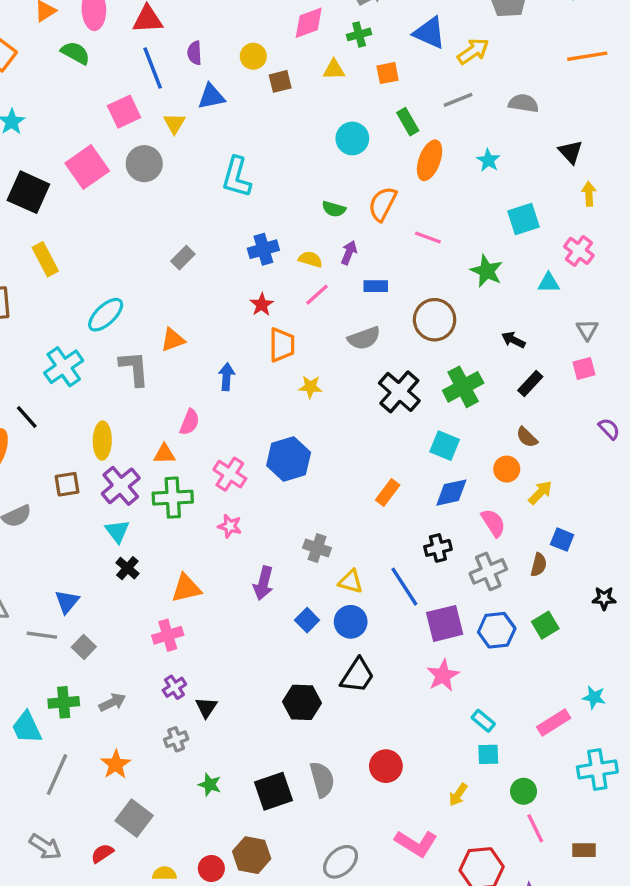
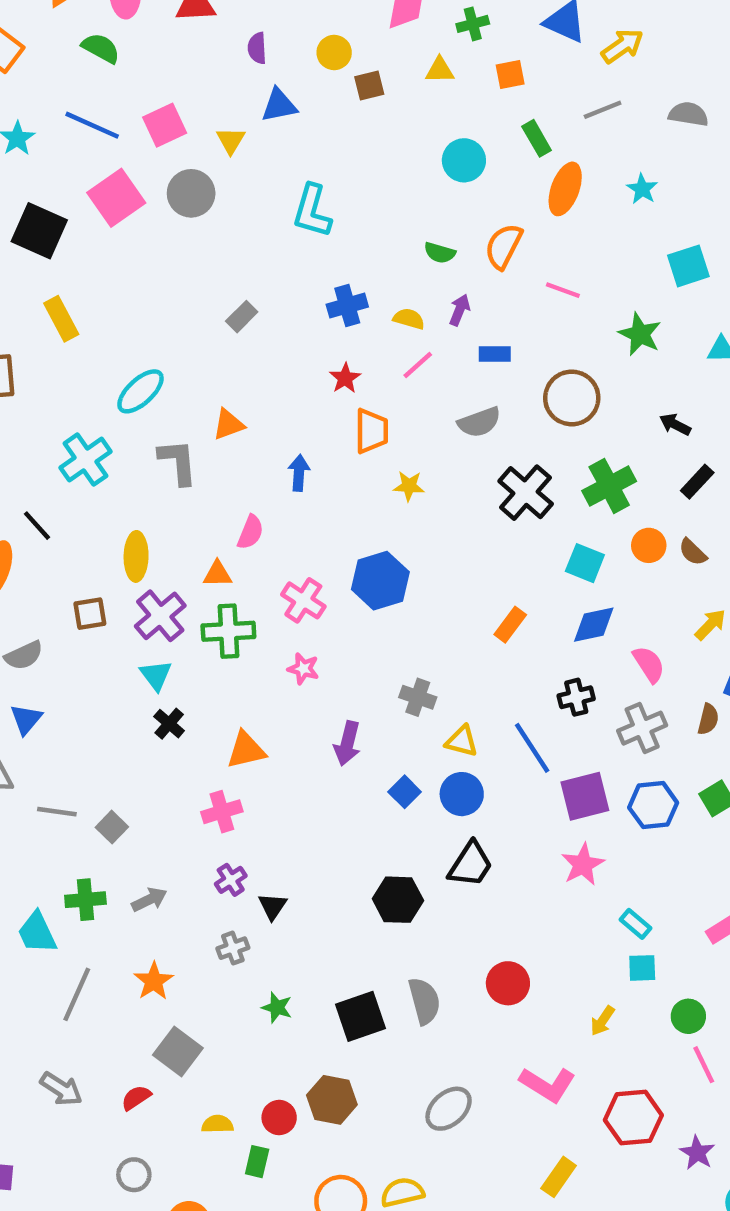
blue line: (153, 68) -> (92, 125), moved, turned -45
orange circle: (507, 469) -> (649, 545), moved
blue triangle: (67, 602) -> (26, 719), moved

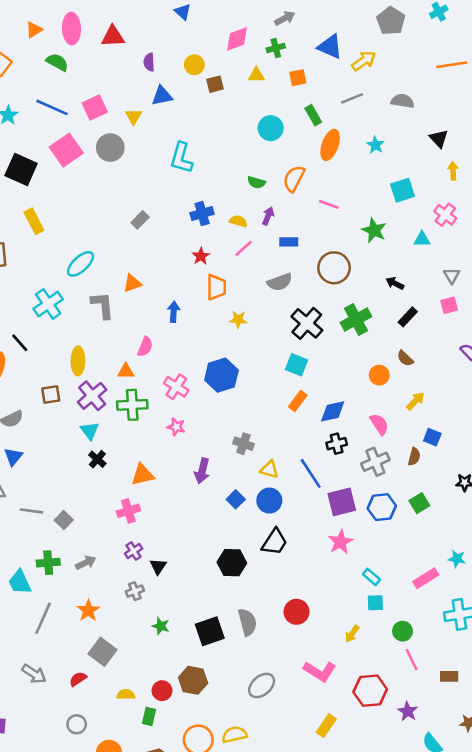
orange circle: (649, 545) -> (379, 375), moved
cyan square: (585, 563) -> (296, 365), moved
blue diamond: (594, 625) -> (333, 411), moved

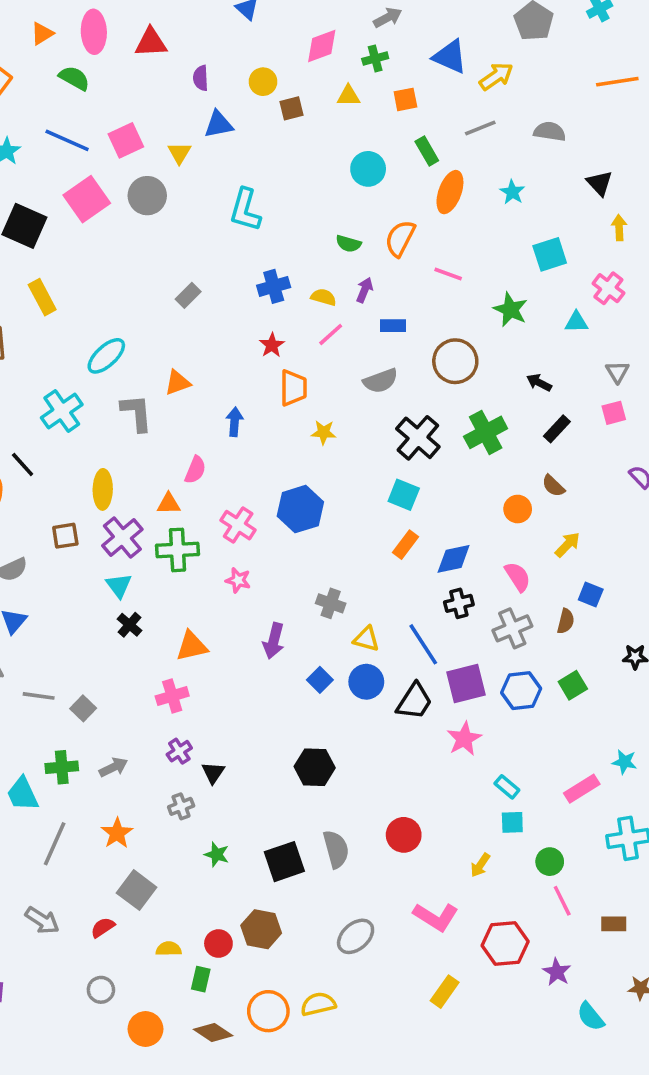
black trapezoid: (275, 542) -> (414, 701), moved

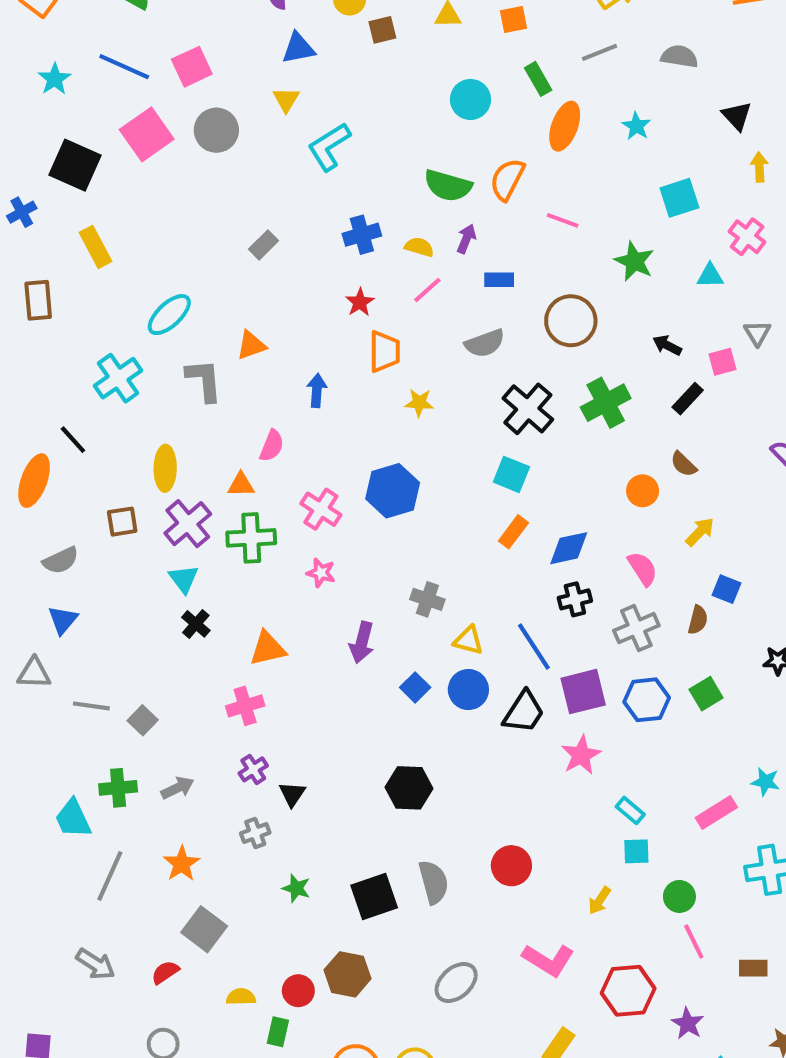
yellow triangle: (179, 153) -> (286, 99), moved
cyan L-shape: (245, 210) -> (329, 147), turned 42
green semicircle: (348, 244) -> (448, 186), size x1.6
pink square: (614, 413) -> (722, 362), moved

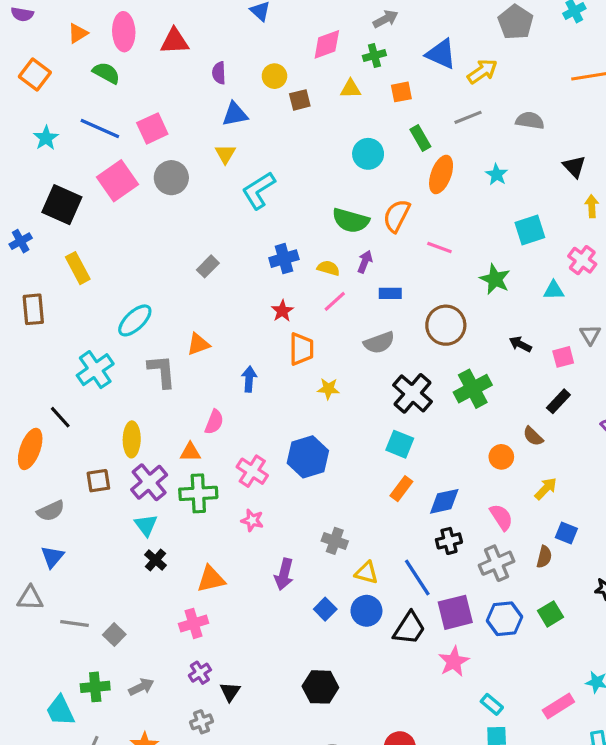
black rectangle: (688, 399) -> (558, 401), moved

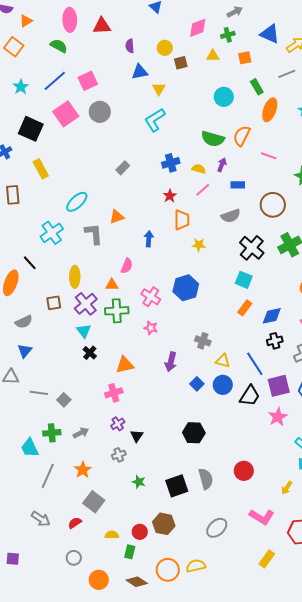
orange triangle: (78, 33) -> (26, 21), moved
blue line: (100, 128) -> (55, 81), turned -65
yellow triangle: (225, 154) -> (159, 89), moved

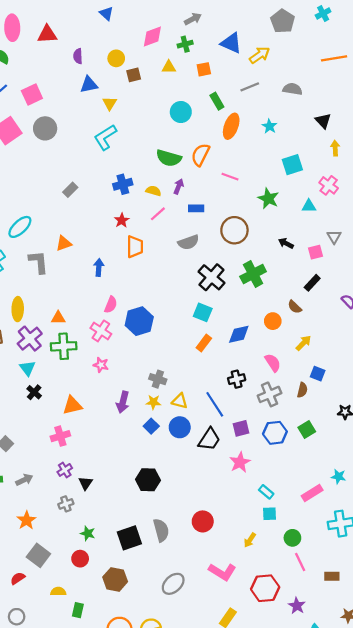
yellow star: (199, 245) -> (153, 402), moved
pink semicircle: (127, 266) -> (111, 305), moved
blue diamond: (272, 316) -> (239, 334), moved
purple square: (279, 386) -> (241, 428), size x0.7
red circle: (140, 532) -> (80, 559), moved

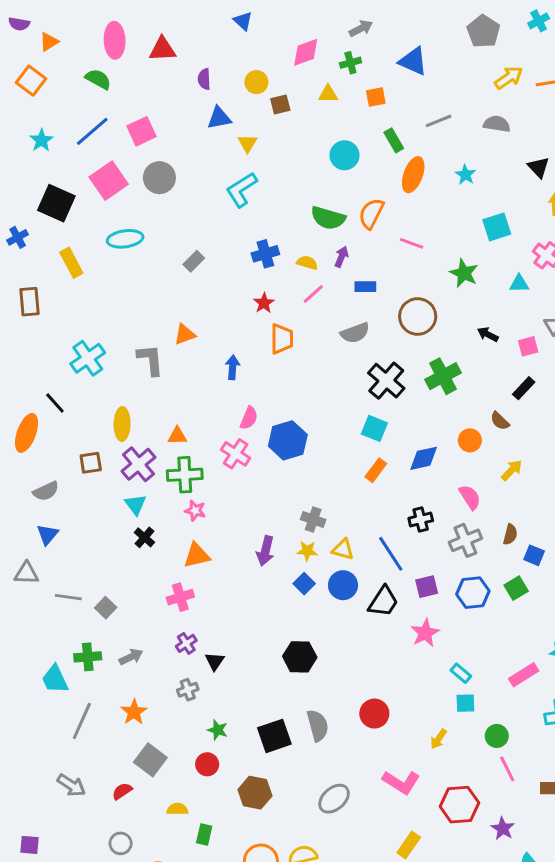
yellow arrow: (260, 55) -> (509, 78), moved
cyan ellipse: (20, 227) -> (125, 239), moved, turned 35
pink star: (101, 365) -> (195, 511), moved
blue square: (318, 374) -> (534, 555), moved

